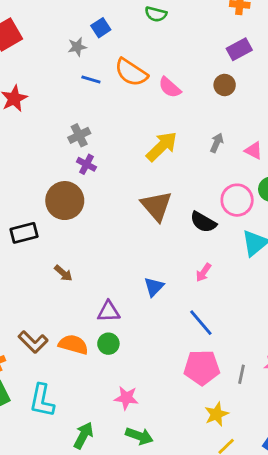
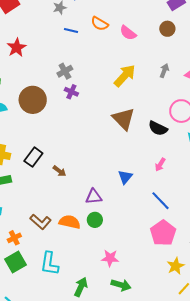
orange semicircle: (131, 72) -> (100, 24), size x0.7
brown circle: (65, 201) -> (33, 100), moved
black rectangle: (24, 233) -> (33, 157), moved, turned -36
pink pentagon: (202, 367) -> (163, 233), turned -30

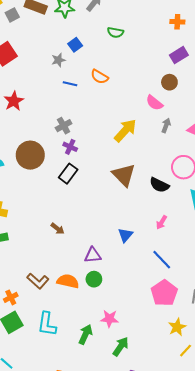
pink semicircle: (128, 33) -> (154, 103), moved
black rectangle: (33, 157) -> (68, 174), moved
green arrow: (121, 285) -> (121, 346), turned -72
green arrow: (81, 287) -> (85, 334), moved

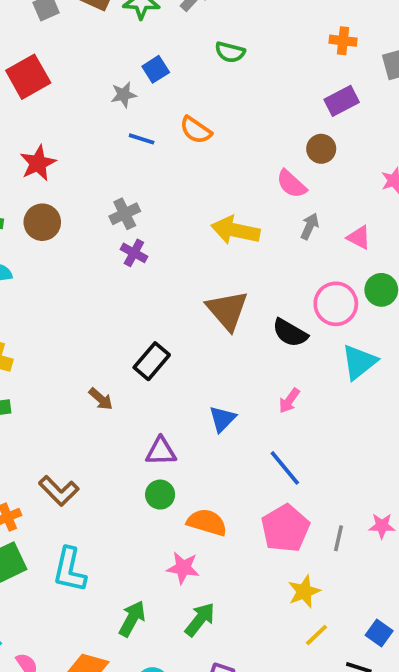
yellow arrow: (125, 130) -> (235, 230), turned -125
brown circle: (30, 155) -> (42, 222), moved, size x0.7
black rectangle: (68, 174) -> (152, 361), moved
orange semicircle: (68, 281) -> (207, 522), moved
green arrow: (85, 334) -> (132, 619), moved

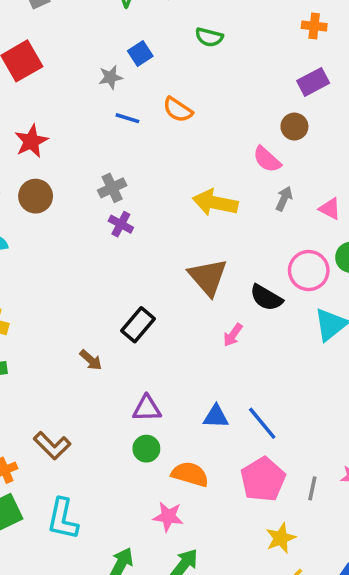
pink arrow: (289, 401) -> (233, 335), moved
blue triangle: (222, 419) -> (216, 417), moved, turned 48

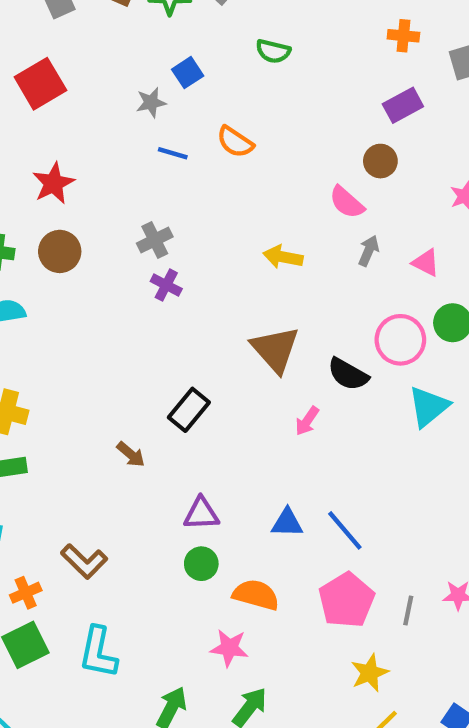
yellow arrow: (215, 203) -> (283, 257), size x0.7

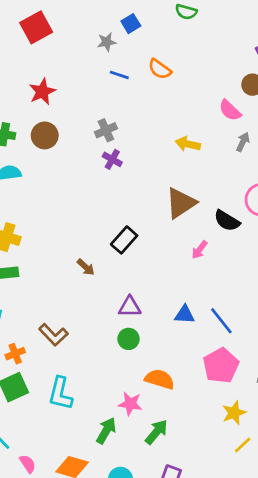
brown triangle: (275, 349) -> (181, 203), turned 36
orange semicircle: (256, 595) -> (160, 379), moved
pink star: (229, 648) -> (130, 404), moved

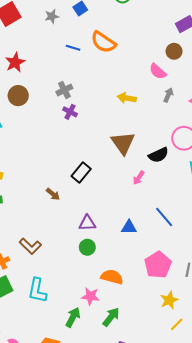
gray star: (107, 42) -> (52, 16), moved
orange semicircle: (160, 69) -> (103, 42), size x1.4
brown triangle: (181, 203) -> (123, 143), turned -30
black semicircle: (227, 221) -> (158, 155), turned -54
blue line: (221, 321) -> (164, 217), moved

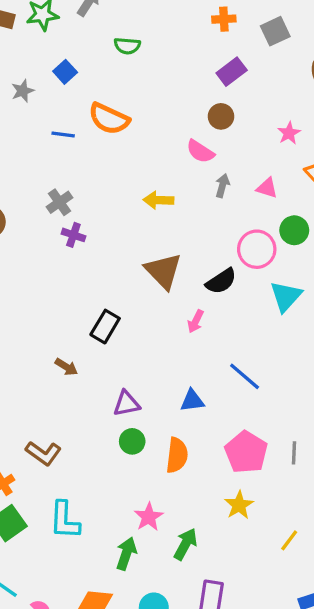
orange semicircle: (112, 277) -> (177, 455), moved, turned 90
pink star: (90, 296) -> (149, 517), turned -30
yellow star: (169, 300) -> (239, 505), moved

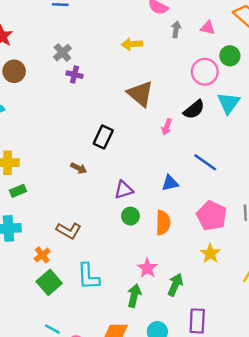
black semicircle: (221, 281) -> (194, 110), moved

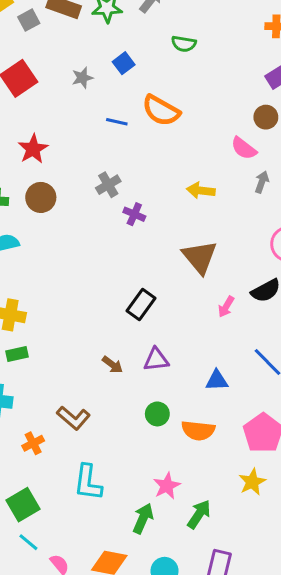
purple cross: (75, 75) -> (134, 214), moved
brown arrow: (79, 168) -> (112, 365), moved
purple triangle: (124, 190) -> (156, 360), moved
orange semicircle: (163, 223) -> (198, 430), turned 85
green square: (49, 282) -> (23, 505), moved

